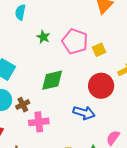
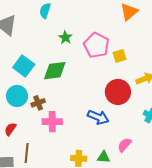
green diamond: (52, 80) -> (55, 71), moved

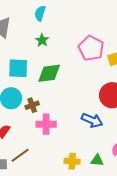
green star: (65, 37) -> (42, 40), moved
cyan square: (24, 66) -> (18, 68), turned -35
brown line: (27, 153) -> (20, 155), turned 48

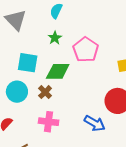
pink pentagon: (91, 48) -> (86, 50), moved
brown cross: (32, 105) -> (45, 92), moved, turned -32

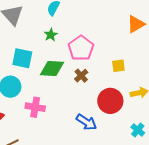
brown cross: (45, 92) -> (81, 76), moved
pink cross: (49, 122) -> (35, 107), moved

